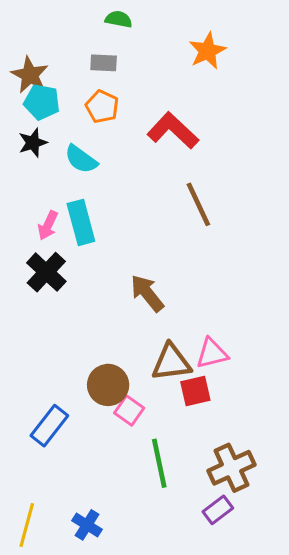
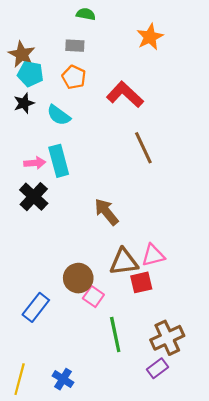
pink arrow: (48, 225) -> (35, 163), turned -120

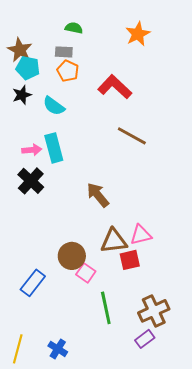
green semicircle: (86, 14) -> (74, 28), moved
gray rectangle: (75, 46) -> (64, 52), moved
brown line: (143, 148) -> (132, 136), turned -36

